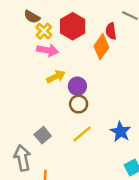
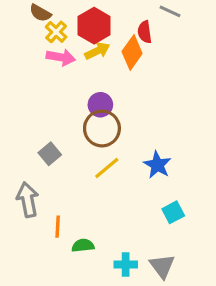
yellow arrow: (56, 77) -> (97, 51), moved
brown circle: (79, 104) -> (102, 128), size x1.5
gray square: (43, 135) -> (50, 154), moved

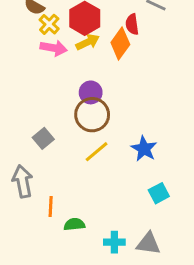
gray triangle: (162, 266) -> (148, 244), turned -45

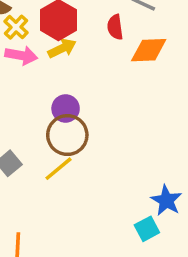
orange diamond: (120, 44) -> (149, 50), moved, turned 52
blue star: (144, 149) -> (166, 200), moved
yellow line: (97, 152) -> (58, 169), moved

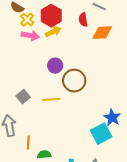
brown circle: (67, 135) -> (74, 81), moved
yellow line: (58, 169) -> (51, 100), turned 36
cyan square: (147, 229) -> (101, 134), size x1.5

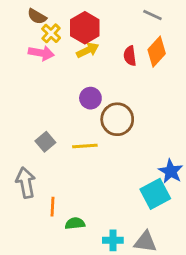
red semicircle: (83, 20) -> (130, 56), moved
orange diamond: (102, 33) -> (157, 52), turned -45
pink arrow: (30, 36) -> (41, 53), moved

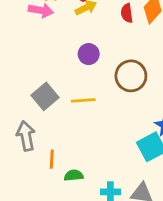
brown circle: (117, 119) -> (131, 76), moved
gray square: (45, 142) -> (45, 96), size x1.4

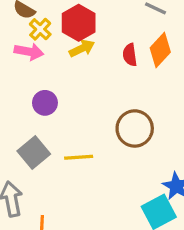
purple circle: (89, 54) -> (45, 103), moved

